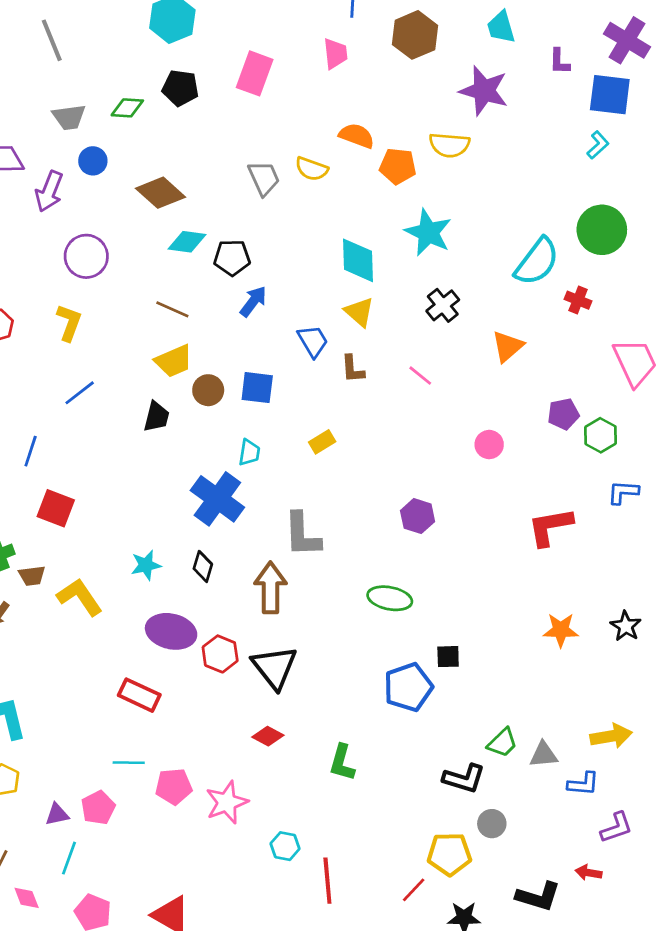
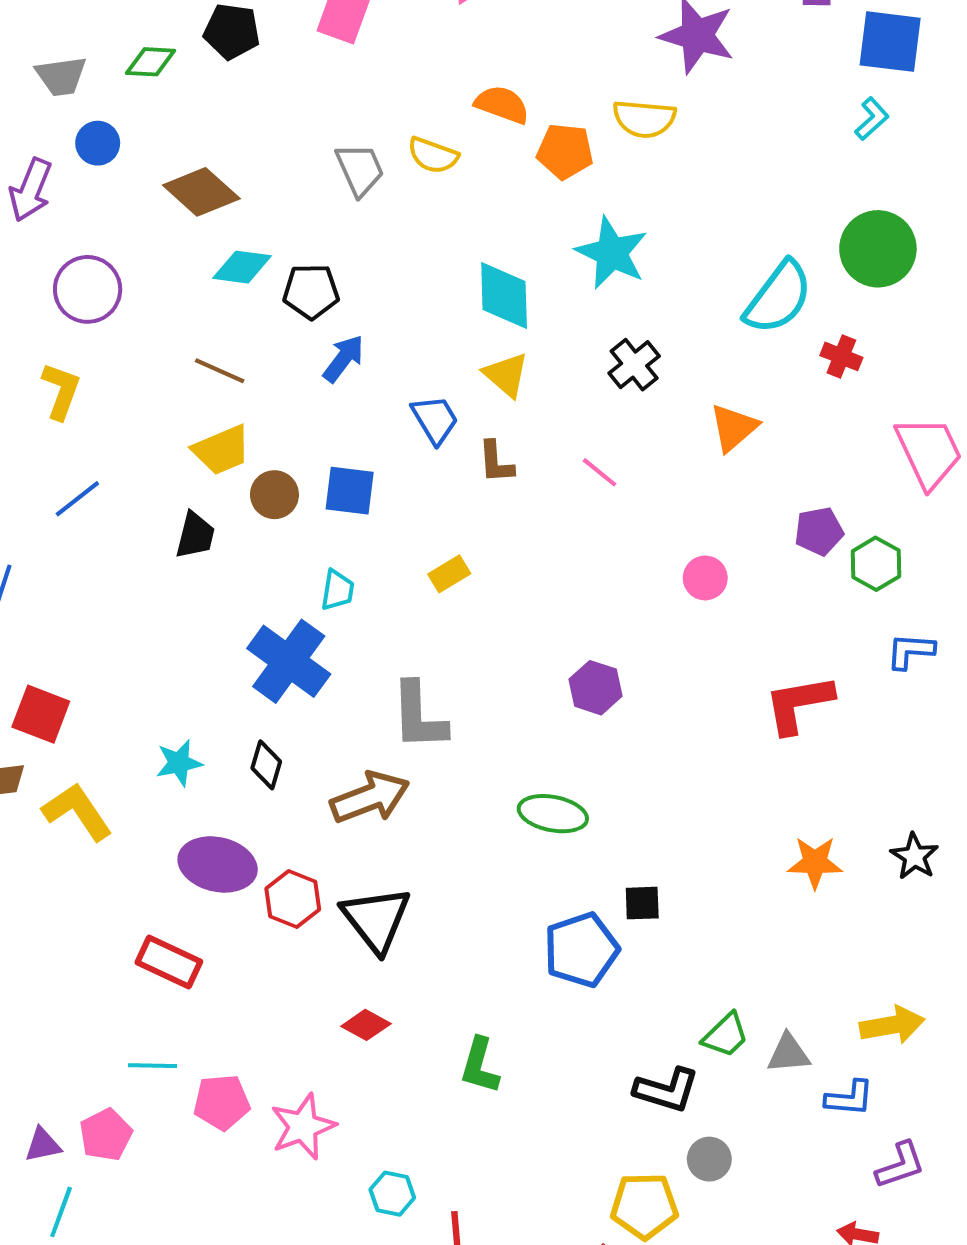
red square: (56, 508) -> (41, 714), moved
brown arrow: (270, 588) -> (370, 797), turned 69

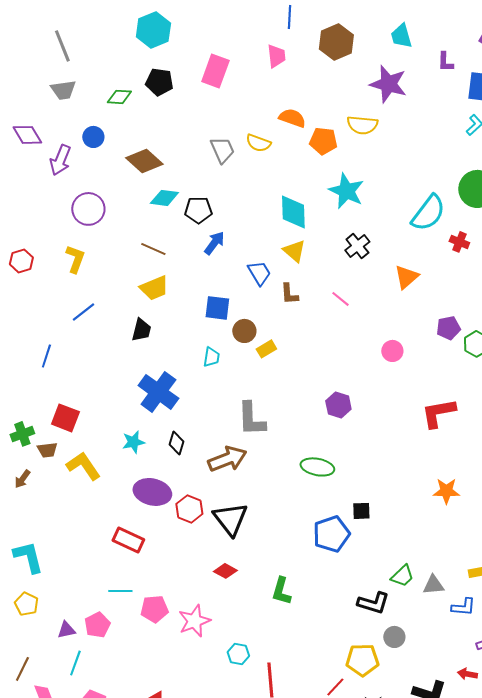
gray trapezoid: (61, 76) -> (63, 90), moved
brown circle: (274, 495) -> (244, 331), moved
blue cross: (289, 661) -> (158, 392), moved

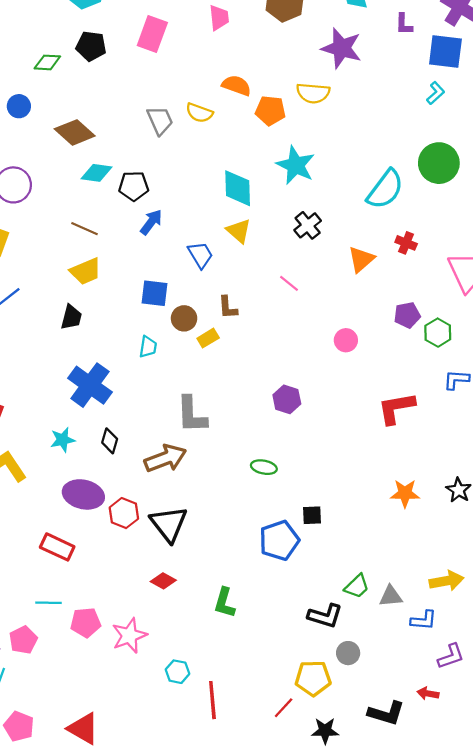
red cross: (459, 242) -> (406, 243), moved
brown L-shape: (289, 294) -> (228, 307), moved
green ellipse: (317, 467) -> (264, 467), size x0.7

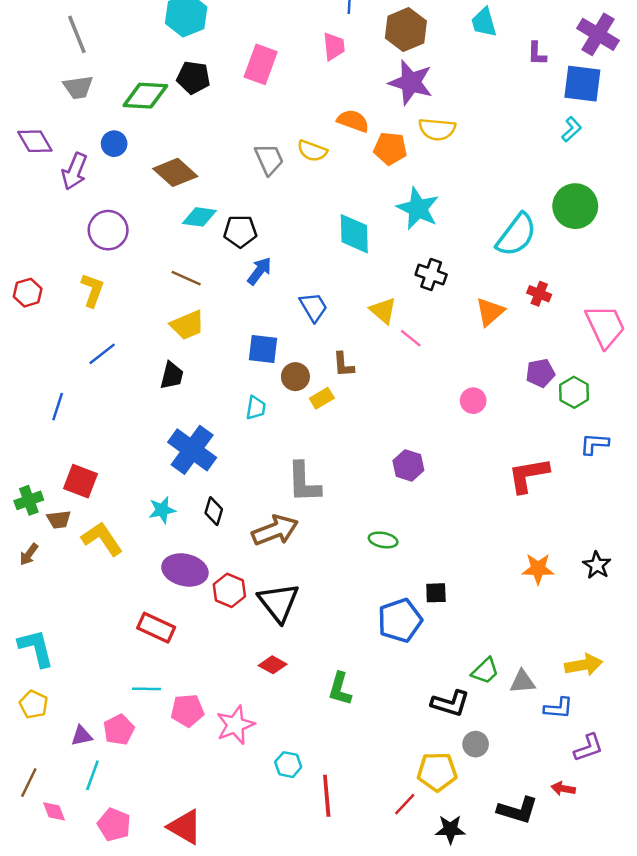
purple star: (342, 48) -> (411, 82), moved
green diamond: (47, 62) -> (145, 96), size x1.5
black cross: (308, 225) -> (431, 275), turned -32
yellow triangle: (239, 231) -> (383, 311), moved

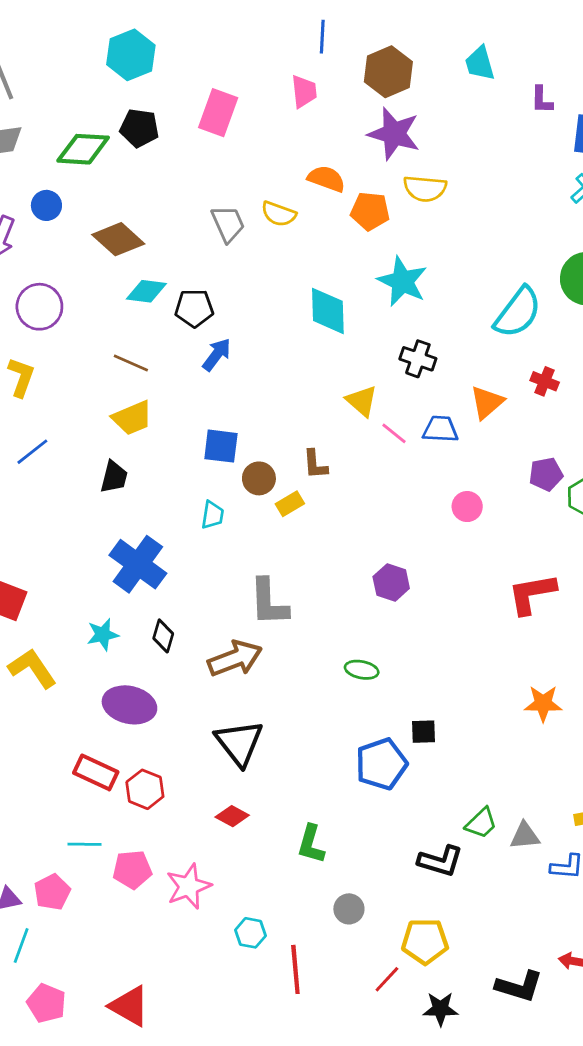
blue trapezoid: (313, 307) -> (440, 429), moved, turned -56
red hexagon: (229, 590) -> (145, 789), moved
gray circle: (476, 744) -> (349, 909), moved

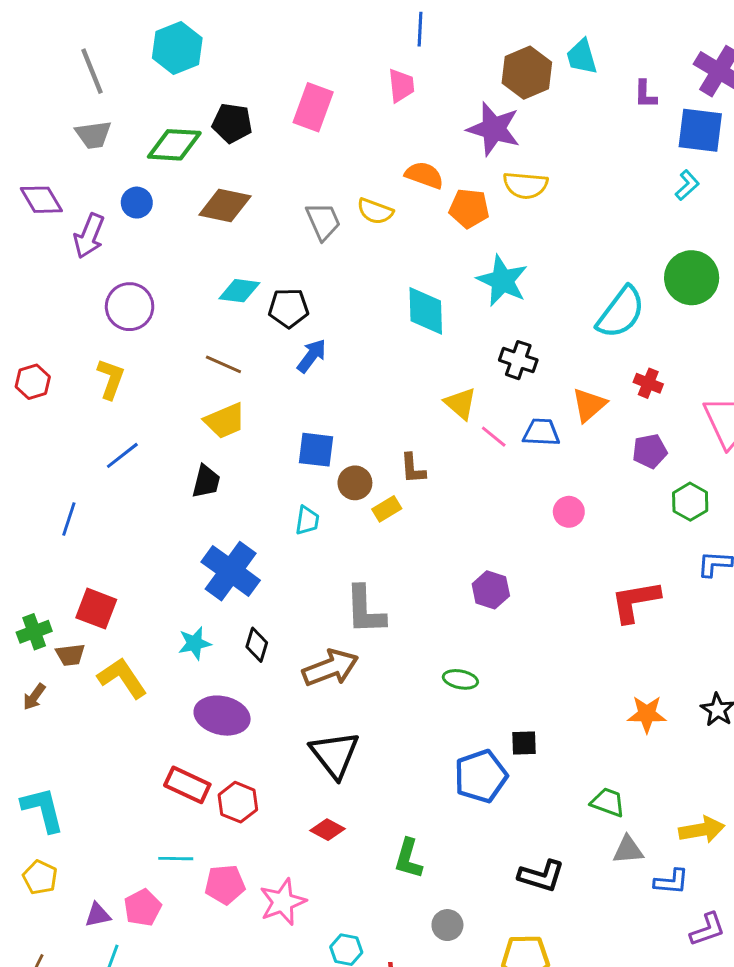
cyan hexagon: (131, 55) -> (177, 48), moved
brown hexagon: (388, 72) -> (527, 73), moved
brown diamond: (118, 239) -> (225, 205), moved, turned -30
purple pentagon: (546, 474) -> (650, 451), moved
green trapezoid: (481, 823) -> (608, 802), moved, turned -116

